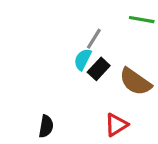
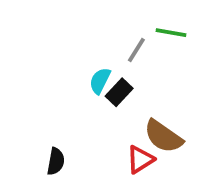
gray line: (94, 39) -> (136, 50), moved
brown semicircle: (135, 82) -> (163, 136), moved

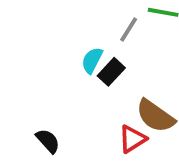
black semicircle: (56, 161) -> (48, 141), turned -52

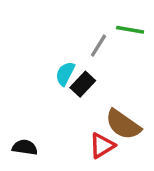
black semicircle: (48, 141) -> (25, 147), turned -40

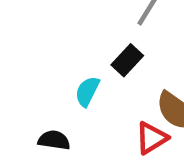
cyan semicircle: (65, 74) -> (87, 91), moved

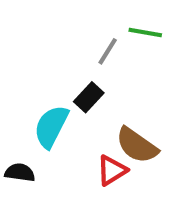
cyan semicircle: (87, 91) -> (51, 126), size x1.5

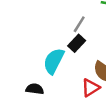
gray line: (108, 51) -> (79, 24), moved

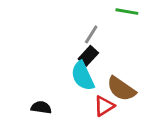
cyan semicircle: (54, 61) -> (83, 76), moved, turned -52

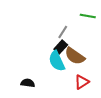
brown semicircle: (121, 89) -> (75, 56), moved
red triangle: (104, 106) -> (82, 82), moved

